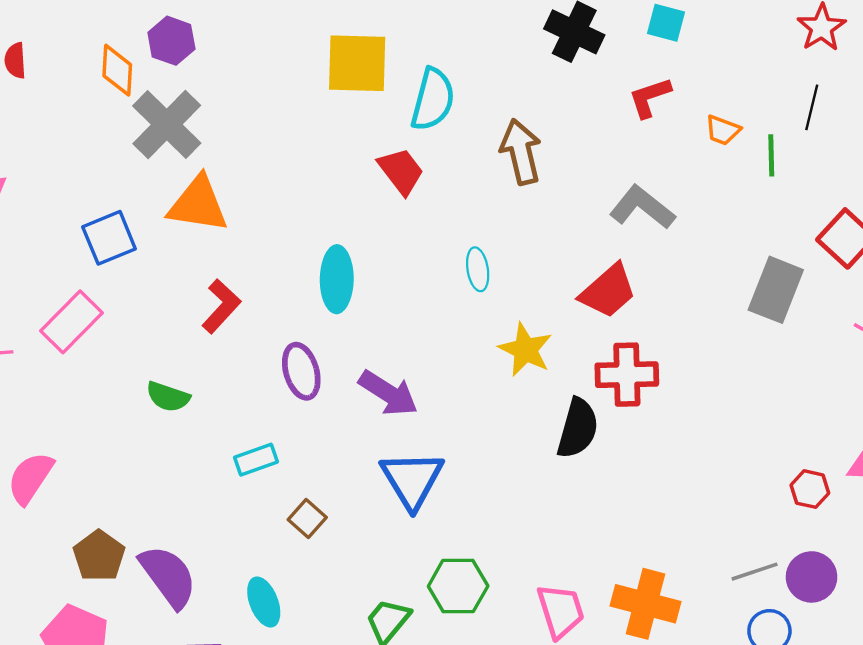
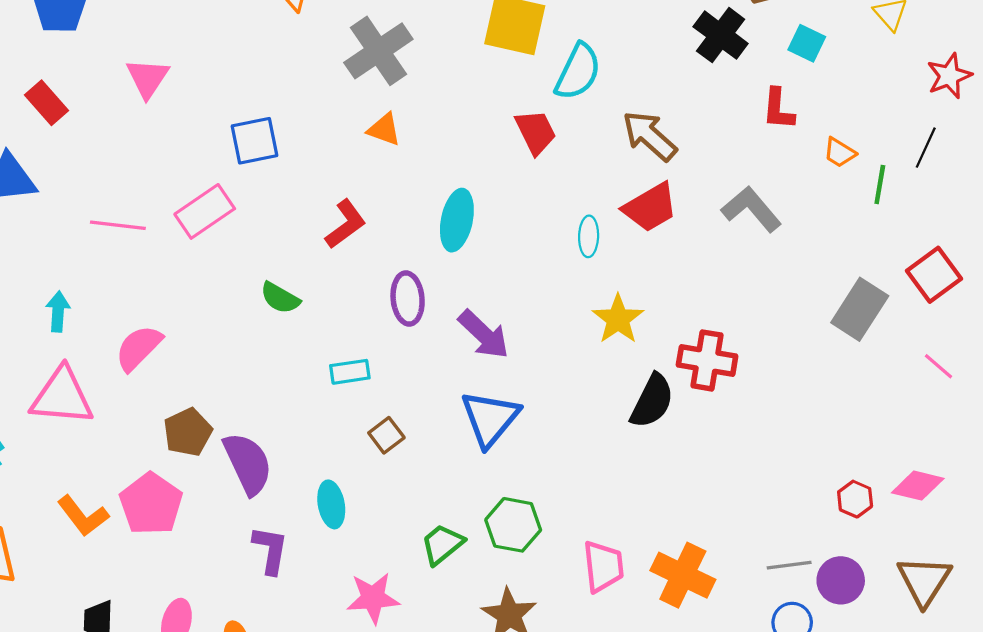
red L-shape: (650, 97) -> (778, 109), turned -78
gray cross: (167, 125) -> (378, 51), moved
brown arrow: (521, 152) -> (650, 136), turned -46
orange triangle: (198, 204) -> (384, 129), moved, size x0.6
red trapezoid: (608, 291) -> (650, 207), moved

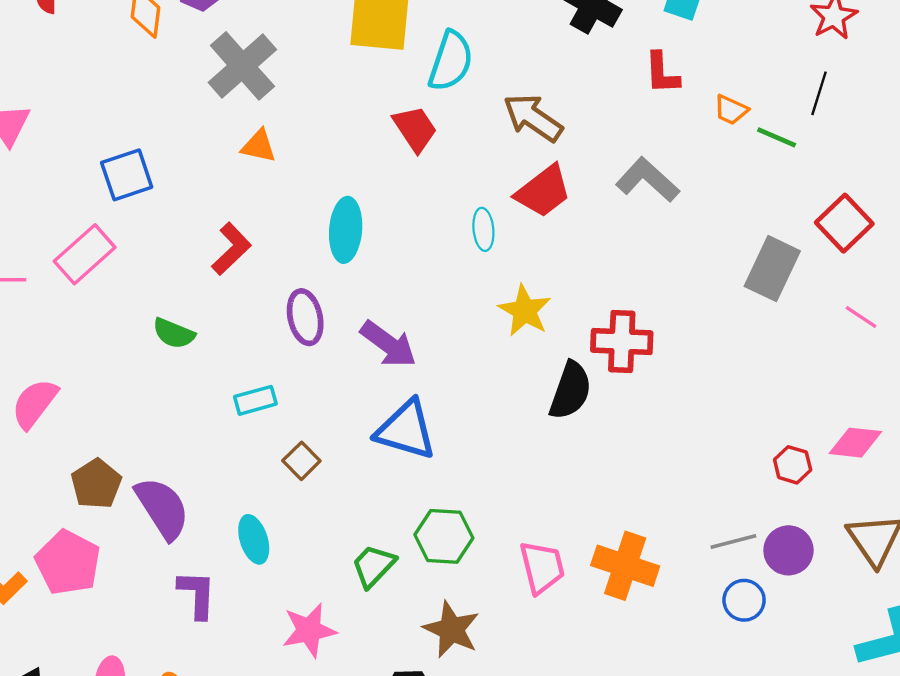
green line: (880, 184) -> (777, 137), turned -69
blue triangle: (490, 419) -> (406, 430), turned -46

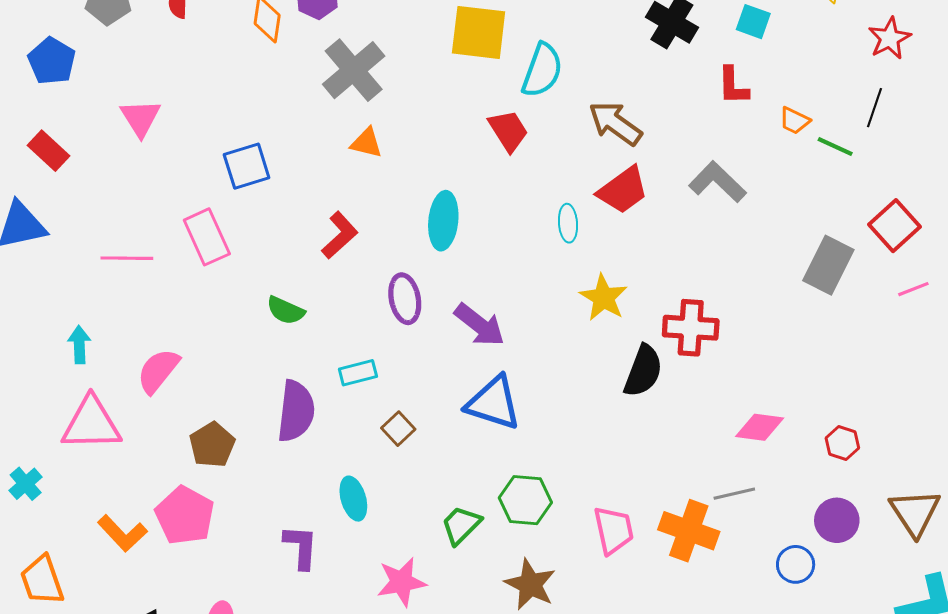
pink rectangle: (85, 254) -> (207, 237), turned -74
pink line: (861, 317) -> (913, 289), moved, turned -56
pink diamond: (855, 443) -> (760, 427), moved
purple semicircle: (162, 508) -> (296, 411), moved, turned 38
gray line: (733, 541) -> (734, 494), moved

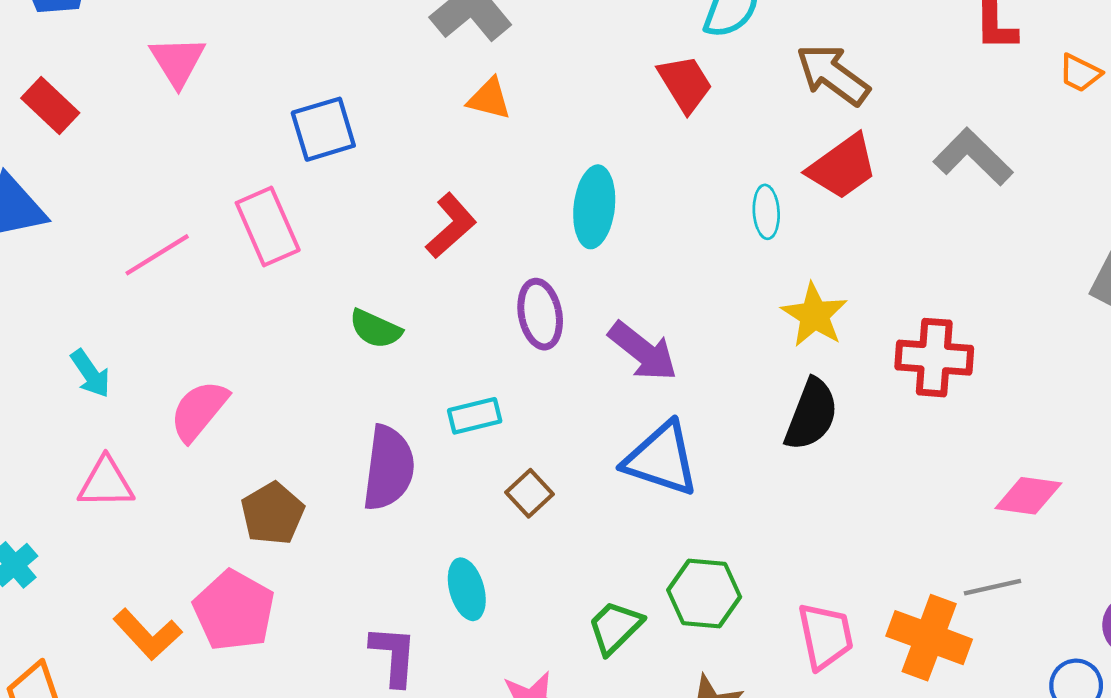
pink line: (127, 258) -> (157, 255), turned -33
cyan arrow: (79, 345) -> (90, 374), turned 147
black semicircle: (643, 371) -> (811, 415), moved
pink triangle: (91, 424) -> (106, 483), size x0.7

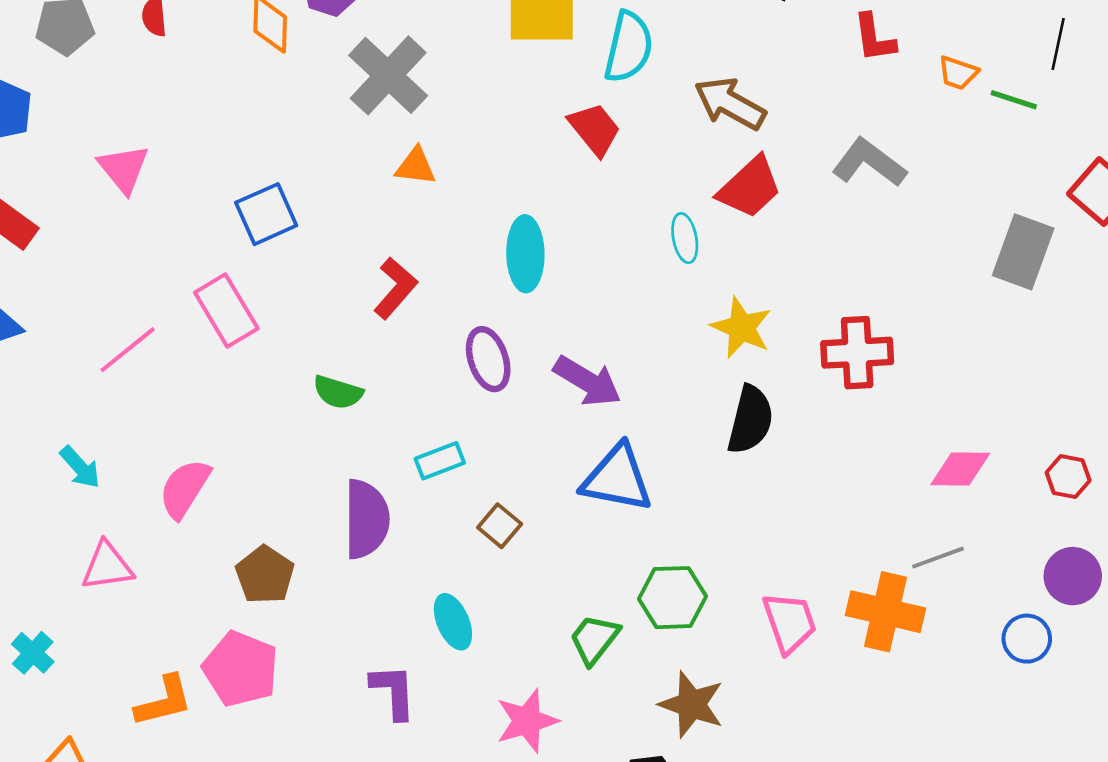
orange L-shape: (148, 634) -> (164, 701), turned -54

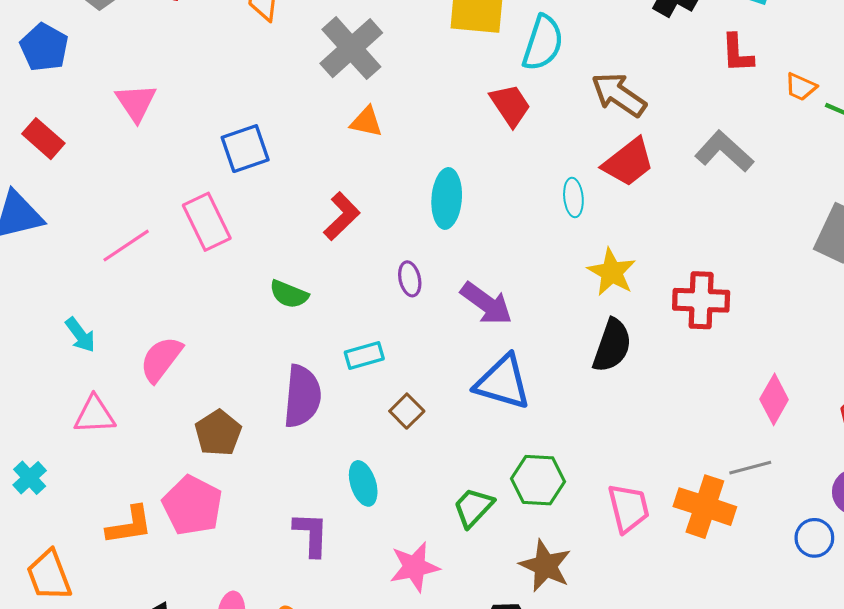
purple ellipse: (488, 359) -> (410, 279), size x0.7
pink diamond: (960, 469) -> (774, 399), turned -66

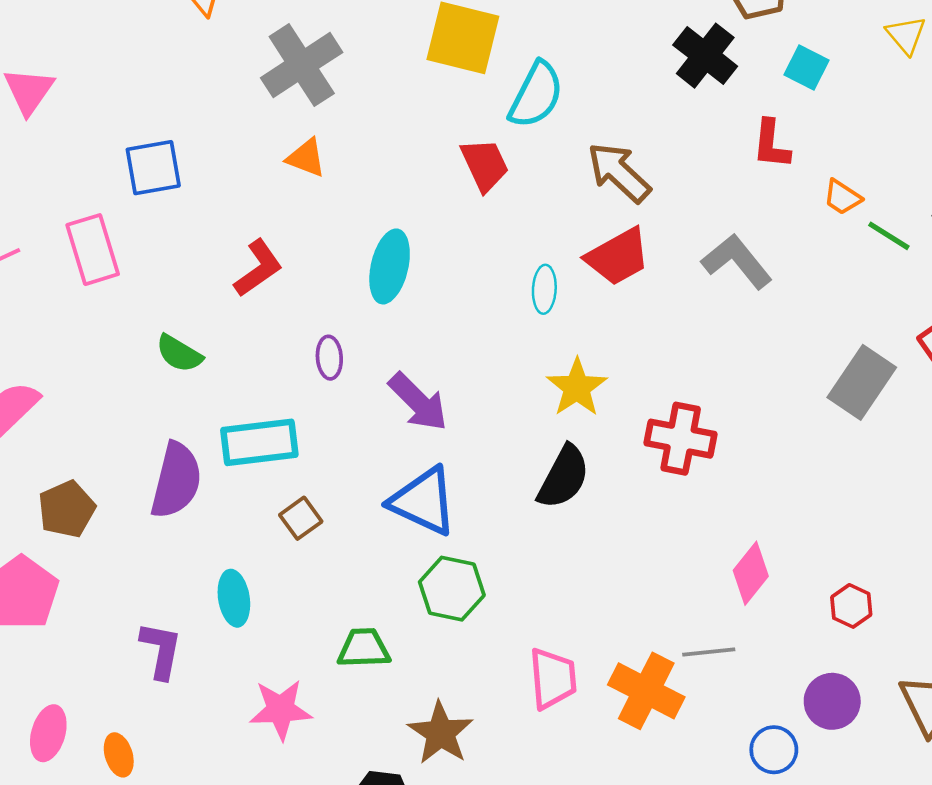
cyan rectangle: (364, 356) -> (259, 442), size x1.6
green hexagon: (538, 480) -> (452, 589), moved
green trapezoid: (473, 507) -> (364, 648), turned 36

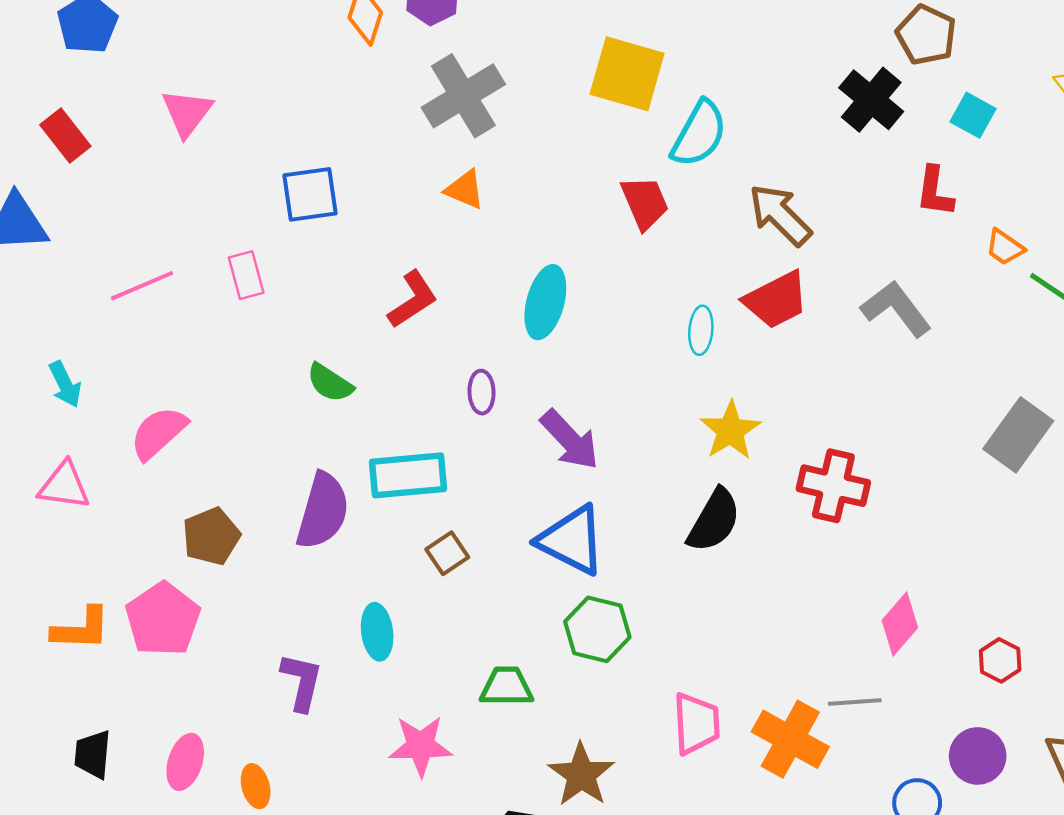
pink rectangle: (93, 250) -> (246, 275), size x0.7

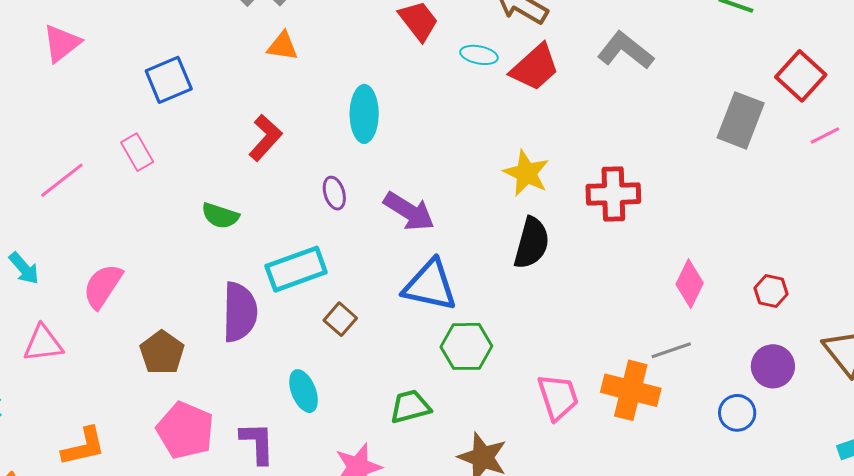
pink triangle: (187, 113) -> (62, 43), turned 30
cyan ellipse: (701, 330) -> (479, 55), moved, turned -69
pink pentagon: (163, 619) -> (185, 430), moved

